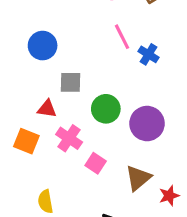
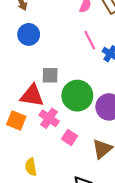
blue circle: (43, 46) -> (29, 34), moved
red triangle: (47, 109) -> (32, 96), size x1.6
green circle: (106, 109) -> (77, 96), size x1.4

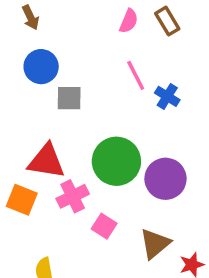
gray square: (50, 75) -> (69, 98), moved
pink cross: (49, 118) -> (73, 196), turned 30

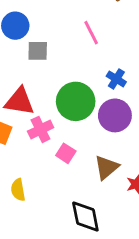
blue cross: (167, 96) -> (116, 79), moved

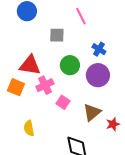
gray square: (38, 51) -> (57, 35), moved
green circle: (76, 101) -> (70, 65), size x0.7

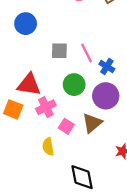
pink line: (81, 16) -> (87, 53), moved
brown triangle: (92, 112) -> (92, 123), moved
yellow semicircle: (29, 128) -> (48, 147), moved

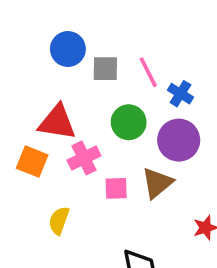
blue circle: (26, 24) -> (68, 49), moved
pink square: (66, 126) -> (116, 188), turned -35
yellow semicircle: (48, 147) -> (59, 221), moved, turned 30

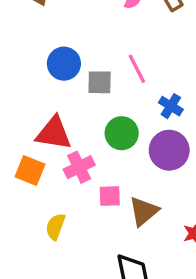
pink line: (148, 72) -> (137, 69), moved
brown triangle: (157, 183) -> (144, 211), moved

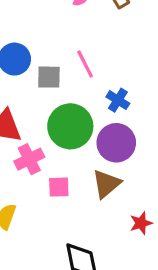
green circle: (122, 133) -> (70, 126), size x1.4
brown triangle: (144, 211) -> (106, 184), moved

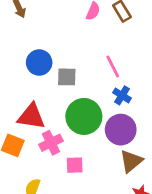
pink line: (85, 64) -> (113, 66), moved
brown triangle: (106, 184) -> (131, 161), moved

